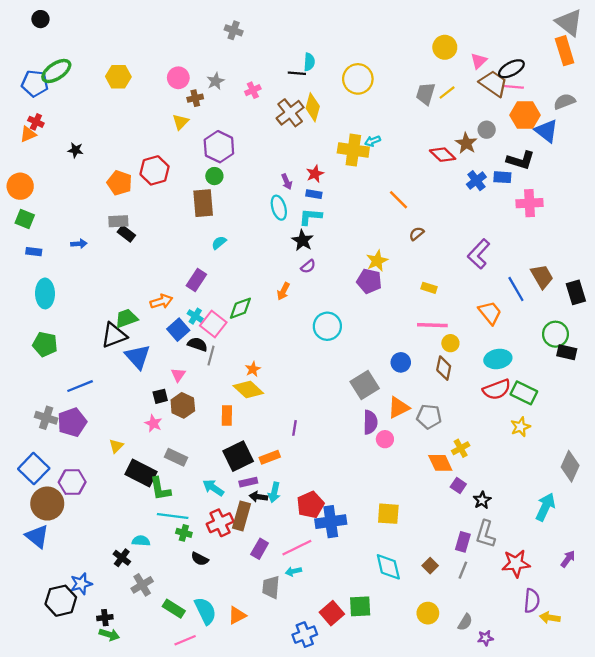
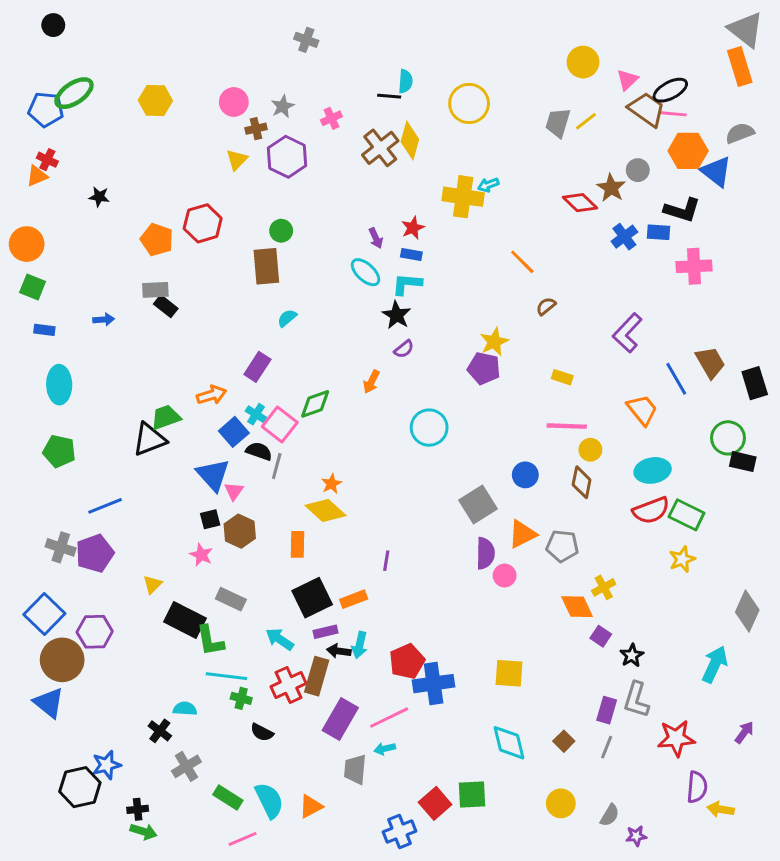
purple hexagon: (219, 147) -> (287, 157), moved
cyan ellipse: (279, 208) -> (365, 272), turned -30
blue triangle: (138, 357) -> (213, 475), moved
purple rectangle: (260, 549) -> (340, 719), size x1.5

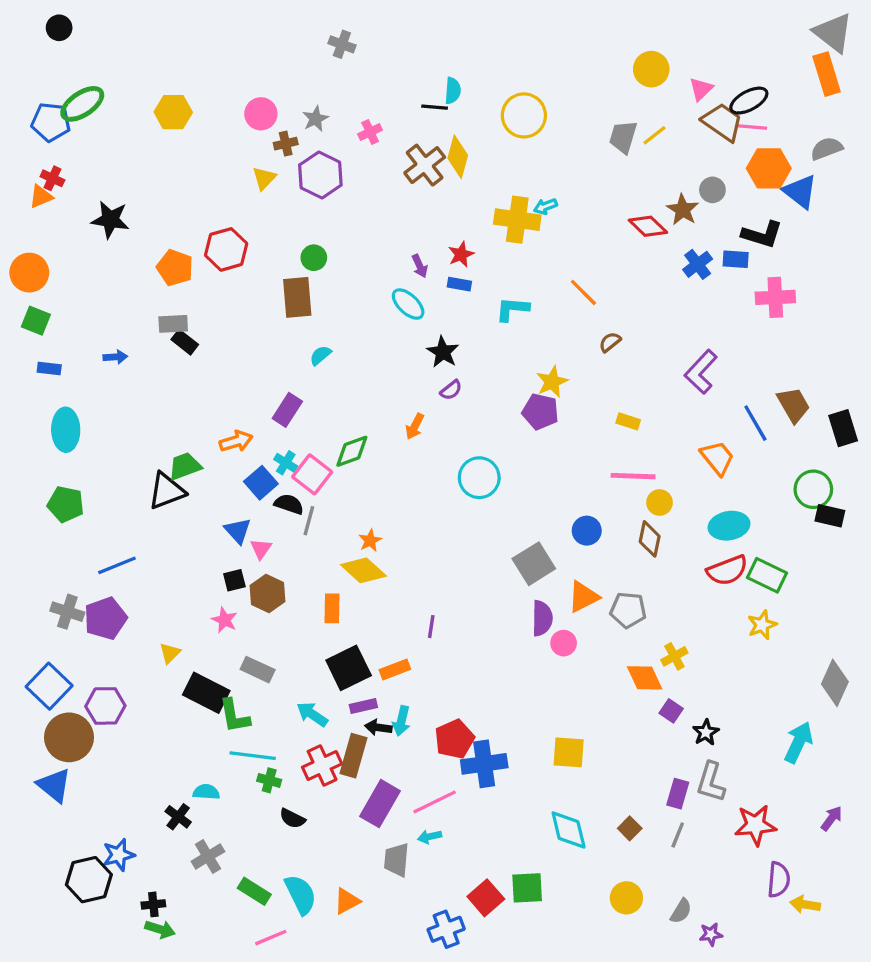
black star: (99, 197) -> (110, 220), size x1.6
cyan L-shape: (407, 284) -> (512, 309), moved
blue triangle: (213, 475) -> (238, 531), size x0.7

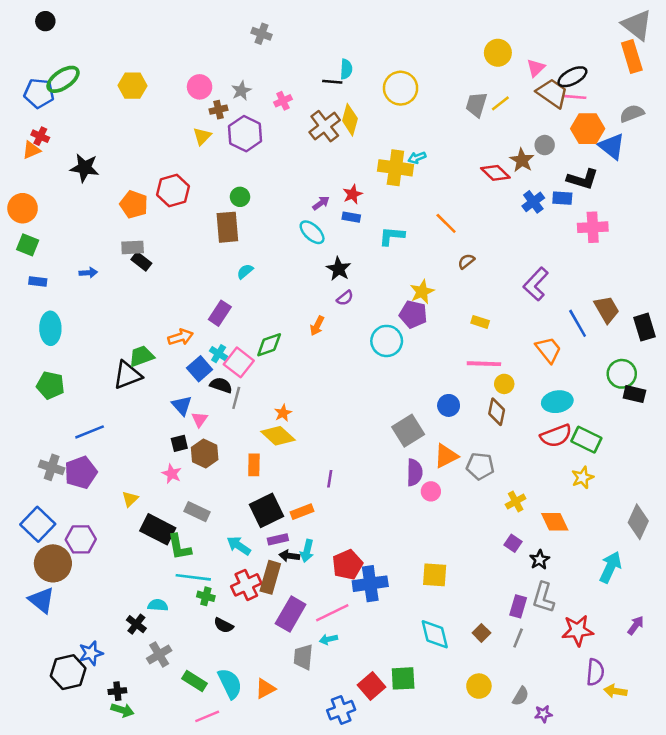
purple arrow: (420, 266) -> (321, 203), turned -102
cyan circle: (479, 478) -> (387, 341), moved
orange diamond: (645, 678) -> (555, 522), moved

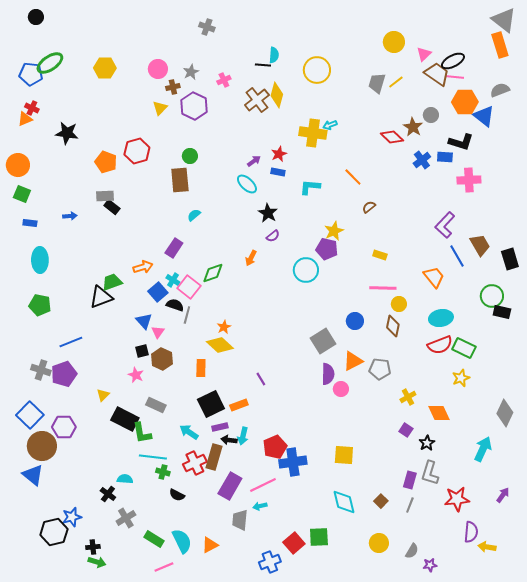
purple L-shape: (536, 284) -> (445, 225), moved
purple line: (330, 479) -> (261, 379), turned -40

